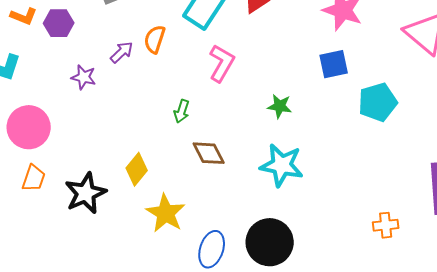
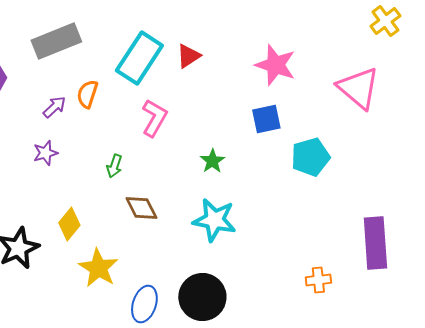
purple star: (84, 77) -> (45, 153), moved, turned -30
green star: (280, 106) -> (212, 161), turned 30

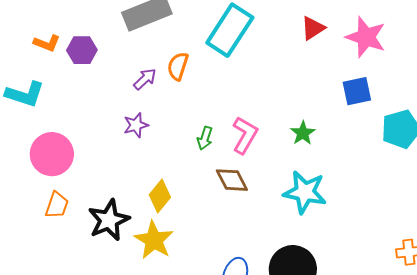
red triangle: (188, 56) -> (313, 28), moved
pink L-shape: (154, 118) -> (245, 135), moved
yellow star: (98, 268) -> (154, 240), moved

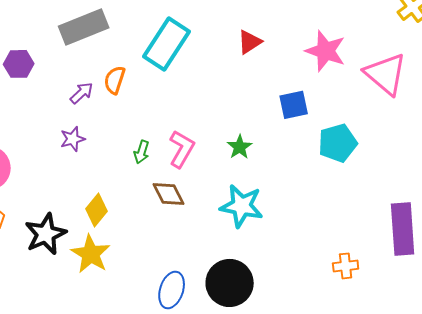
pink star: (366, 37) -> (326, 51), moved

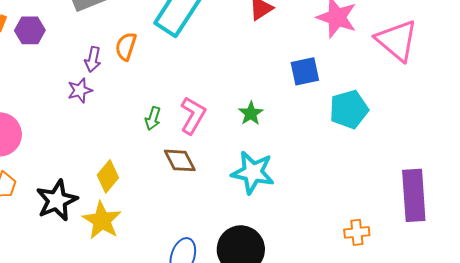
purple arrow: (82, 93) -> (93, 59), turned 145
purple star: (73, 139) -> (80, 90), moved

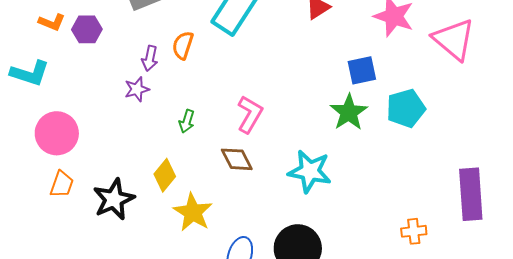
green star: (251, 113) -> (349, 112), moved, size x1.5
green arrow: (153, 118) -> (187, 121), moved
yellow star: (102, 220) -> (193, 212), moved

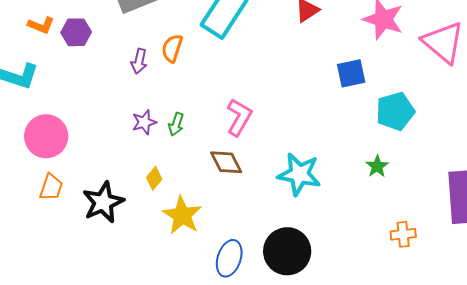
purple star: (137, 89) -> (144, 122), moved
green star: (349, 112) -> (377, 166), moved, size x0.6
yellow diamond: (165, 175) -> (154, 178), size x0.7

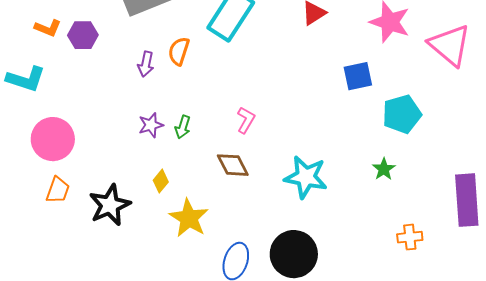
pink L-shape: (239, 117) -> (246, 120), size x0.7

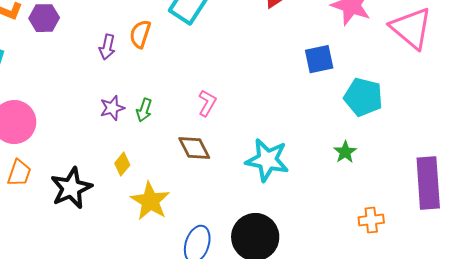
cyan pentagon: (402, 114) -> (363, 97), turned 30

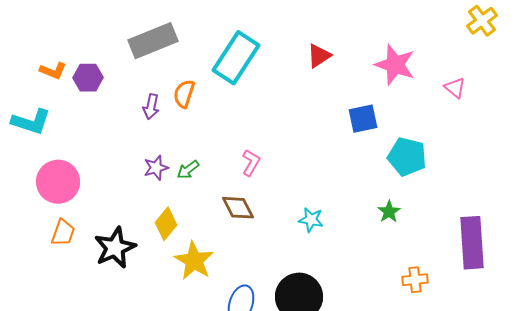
pink triangle: (411, 28) -> (455, 88), size x0.5
green arrow: (144, 110) -> (188, 170), turned 35
cyan star: (267, 160) -> (311, 220), size x0.6
yellow diamond: (122, 164) -> (166, 224), size x1.4

